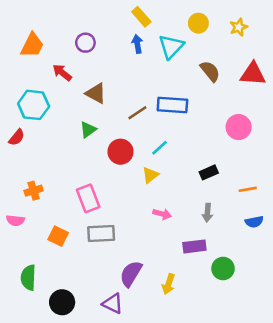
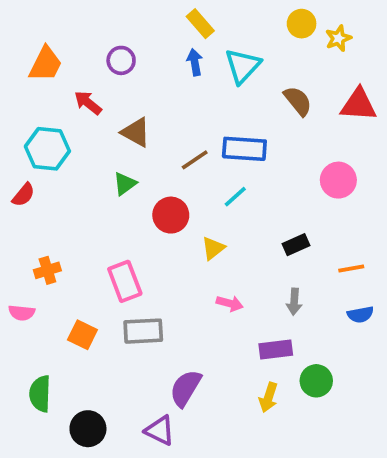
yellow circle: (198, 23) -> (302, 24), moved
cyan line: (159, 148) -> (235, 197), moved
yellow arrow: (169, 284) -> (268, 397), moved

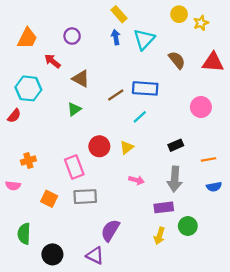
red circle: (171, 215) -> (99, 146), moved
gray arrow: (294, 302) -> (175, 179), size x1.6

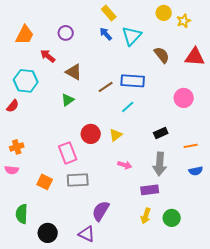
blue arrow: (116, 37) -> (106, 34), turned -32
orange cross: (28, 160) -> (17, 147), moved
green circle: (188, 226) -> (172, 218), moved

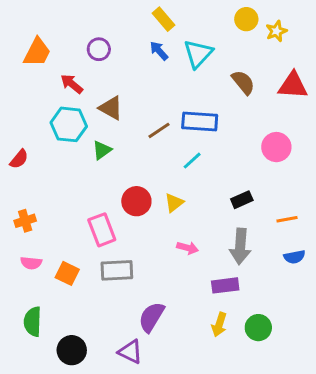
cyan hexagon: (26, 81) -> (69, 124), moved
pink semicircle: (12, 170) -> (31, 263), moved

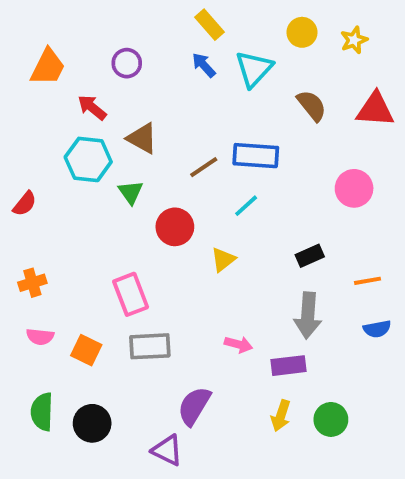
yellow circle: (246, 19) -> (302, 32), moved
green triangle: (102, 150) -> (131, 192), turned -30
red circle: (136, 201) -> (175, 227), moved
pink arrow: (188, 248) -> (238, 344), moved
black circle: (72, 350) -> (92, 423), moved

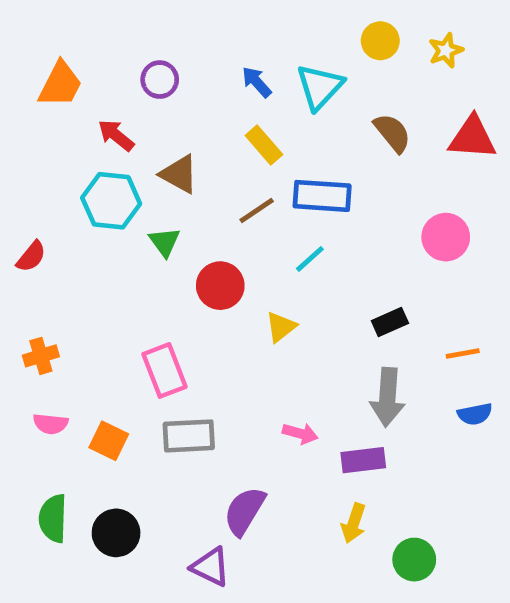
yellow rectangle: (210, 25) -> (264, 145), moved
green circle: (331, 419) -> (414, 560), moved

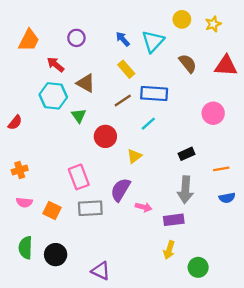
purple semicircle: (245, 511) -> (120, 190), moved

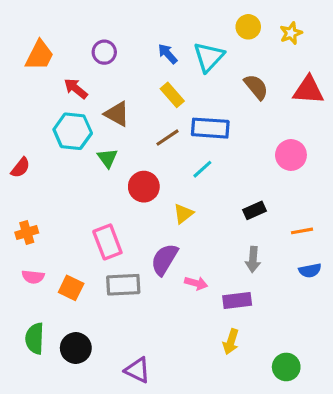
gray arrow: (185, 190) -> (253, 259), size x0.7
green circle: (198, 267) -> (286, 367), moved

